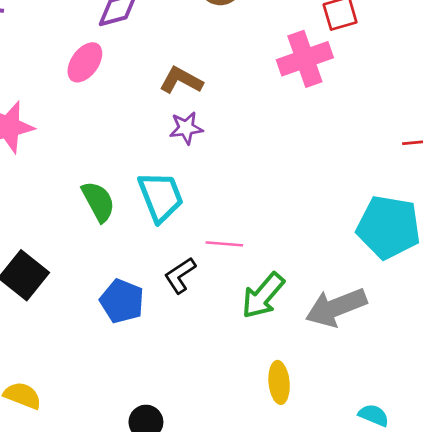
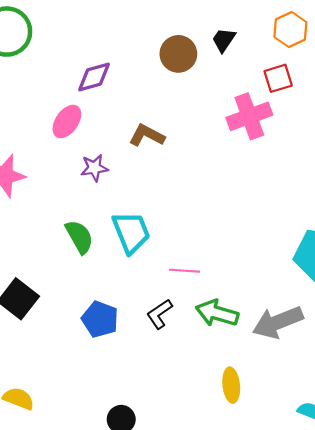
purple star: (186, 128) -> (94, 168), moved
black L-shape: (180, 275) -> (159, 314), moved
green arrow: (263, 296) -> (217, 313), turned 66

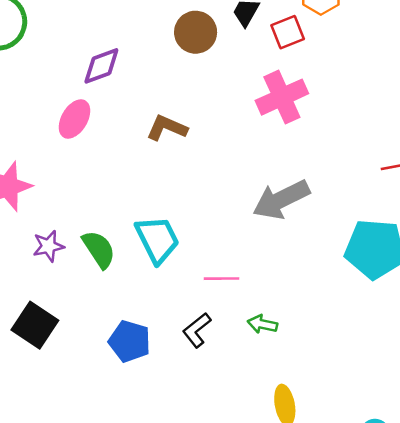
red square: (278, 78) -> (288, 32), moved
purple star: (94, 168) -> (48, 246), moved
green arrow: (217, 313) -> (262, 324), size x0.6
gray arrow: (278, 322) -> (281, 200), moved

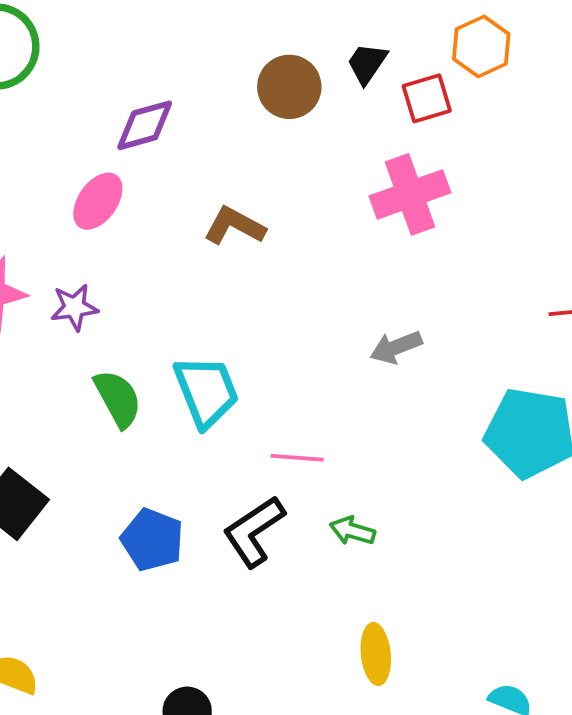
gray arrow: (281, 200) -> (396, 347), size x0.6
purple star: (48, 246) -> (74, 307), moved
black L-shape: (197, 330) -> (254, 531), size x1.4

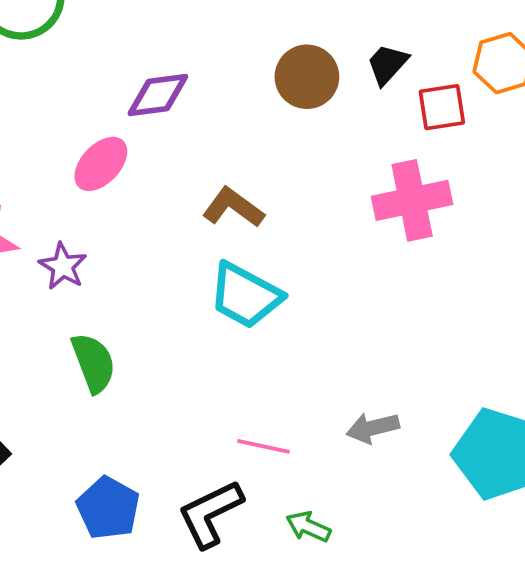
purple star: (74, 307) -> (63, 266), turned 30
gray arrow: (396, 347) -> (373, 428), moved
cyan trapezoid: (206, 391) -> (245, 295), moved, turned 132

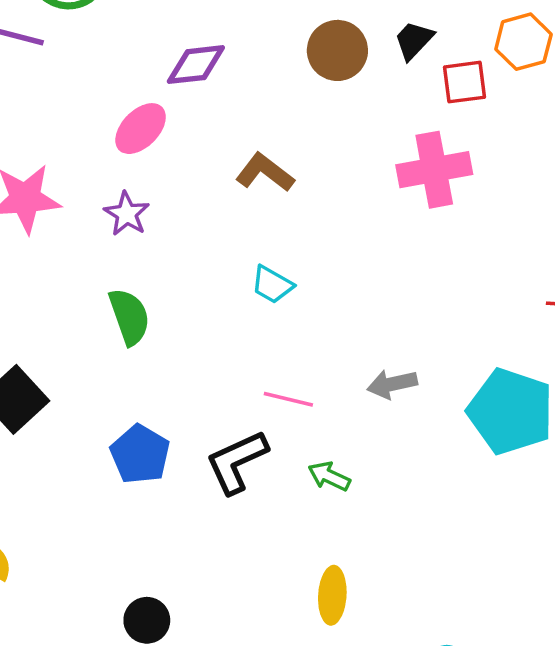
purple star: (63, 266) -> (127, 214), moved
cyan trapezoid: (245, 295) -> (272, 285), moved, size x0.6

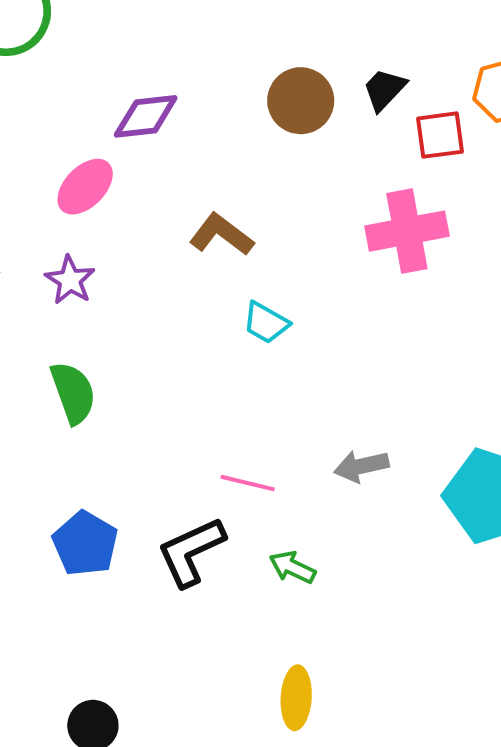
cyan trapezoid: (272, 285) -> (266, 323), moved

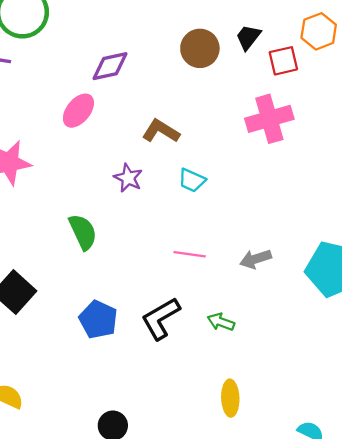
purple star: (70, 280) -> (128, 178), moved
pink line: (248, 483) -> (190, 254), moved

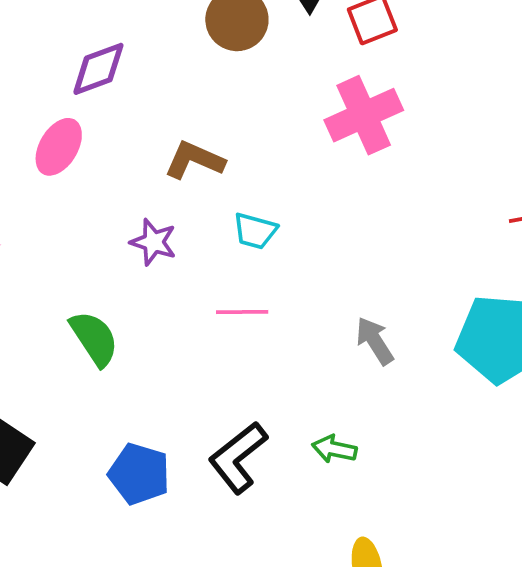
pink line: (190, 254) -> (242, 312), moved
gray arrow: (256, 259) -> (375, 341), turned 84

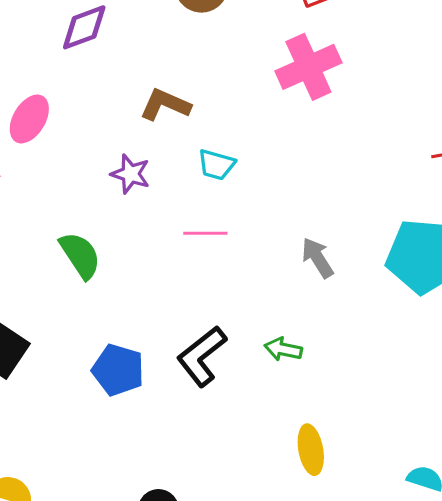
pink ellipse: (59, 147) -> (29, 119), moved

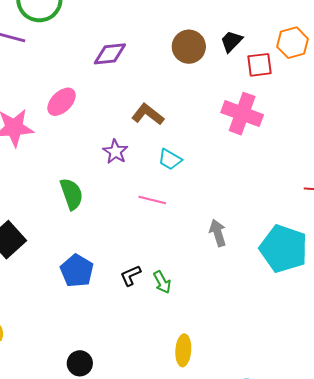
pink cross: (308, 67) -> (242, 114), turned 30
green arrow: (283, 349) -> (162, 282), moved, turned -145
black L-shape: (202, 356) -> (131, 275), size x0.6

